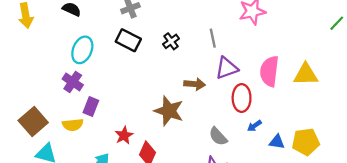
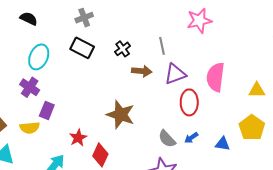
yellow triangle: (306, 74) -> (257, 90), moved, size x0.7
brown arrow: (195, 84) -> (142, 71), moved
blue arrow: (254, 126) -> (191, 138), moved
yellow pentagon: (306, 142) -> (252, 128), moved, turned -30

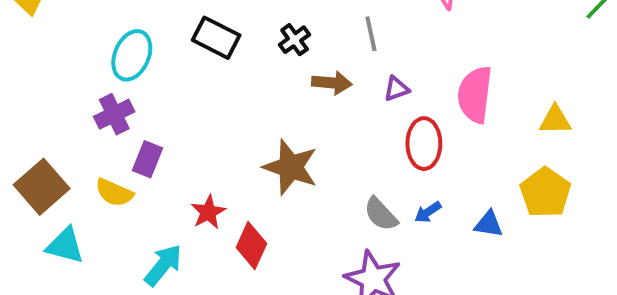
purple triangle: (175, 74) -> (396, 89), size x0.6
purple cross: (30, 87) -> (114, 114), turned 30
yellow semicircle: (30, 128) -> (114, 193), turned 30

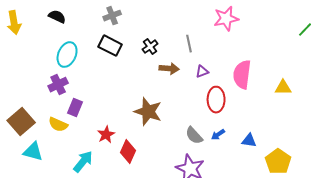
yellow pentagon: (545, 193) -> (278, 162), moved

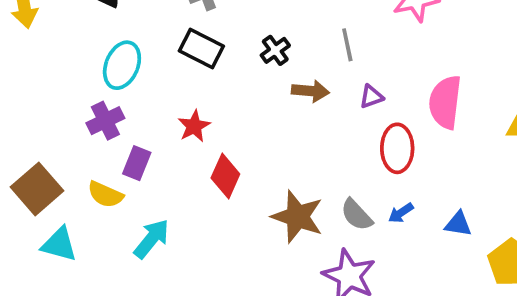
brown star: (148, 112) -> (297, 217), moved
red star: (106, 135) -> (194, 126), moved
red diamond: (128, 152) -> (225, 176), moved
cyan arrow: (83, 162) -> (152, 239), moved

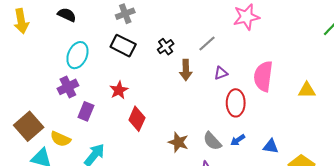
gray line: (347, 45) -> (207, 43), turned 60
brown arrow: (310, 91) -> (186, 70), turned 84
yellow semicircle: (105, 194) -> (60, 139), moved
brown star: (297, 217) -> (178, 142), size x0.7

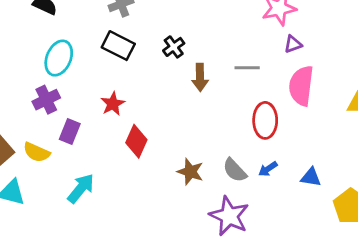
gray line: (207, 43) -> (247, 68), moved, turned 42
purple triangle: (221, 73) -> (293, 44), moved
yellow semicircle: (60, 139) -> (37, 152), moved

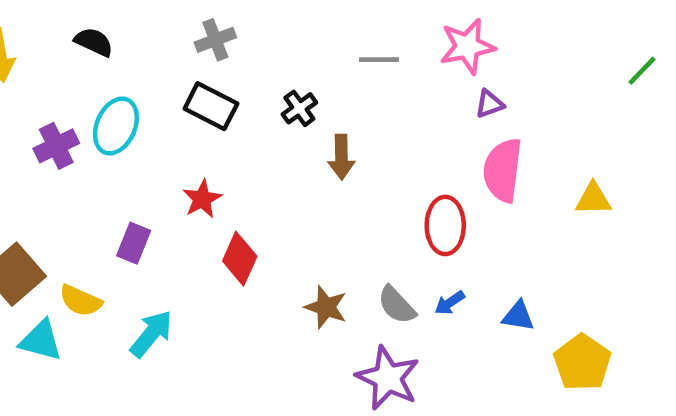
gray line: (247, 68) -> (379, 60), moved
purple cross: (46, 100) -> (56, 146), moved
yellow semicircle: (37, 152) -> (81, 301), moved

